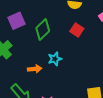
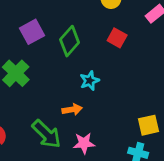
orange arrow: (35, 69) -> (72, 109), moved

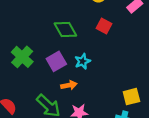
purple square: (32, 32) -> (56, 61), moved
green diamond: (70, 41) -> (65, 30), turned -70

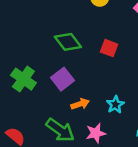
red square: (104, 26) -> (109, 48), moved
cyan star: (82, 61) -> (115, 105), moved

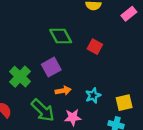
green cross: (23, 79) -> (20, 77), moved

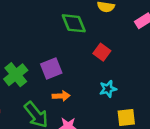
green diamond: (61, 36) -> (74, 23), moved
cyan star: (93, 95) -> (108, 89), moved

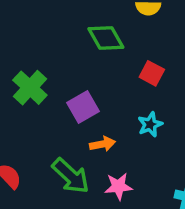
green cross: (16, 75) -> (30, 88), moved
cyan star: (108, 89) -> (150, 125), moved

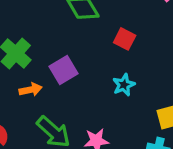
orange arrow: (102, 144) -> (31, 90), moved

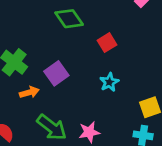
red square: (125, 39) -> (107, 43), turned 36

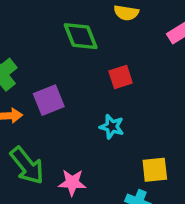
cyan star: (109, 82) -> (112, 127), turned 30

